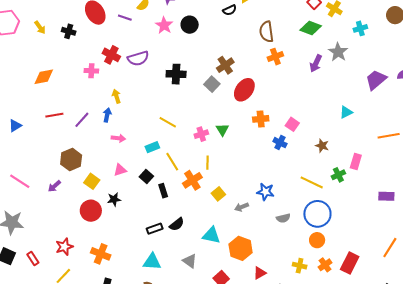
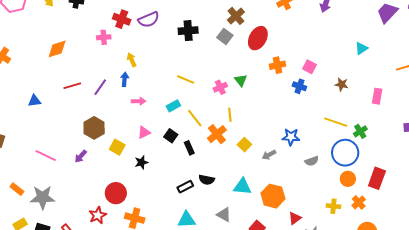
blue triangle: (15, 126) -> (34, 101), turned 32
green cross: (338, 175) -> (360, 131), moved
red circle: (91, 211) -> (116, 193), moved
black semicircle: (177, 224) -> (207, 180), turned 56
red rectangle: (350, 263) -> (377, 178), moved

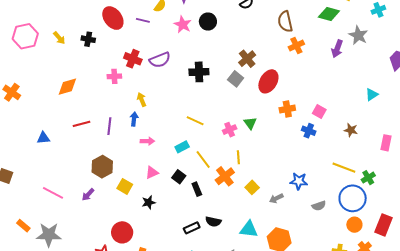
purple line: (100, 87) -> (109, 126), turned -30

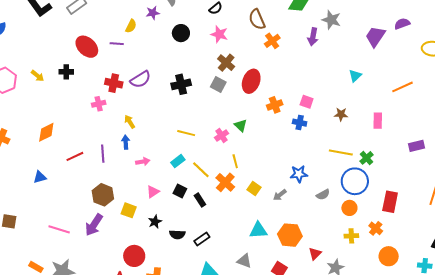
pink star: (183, 25) -> (219, 34), moved
orange diamond: (67, 87) -> (46, 132), moved
purple arrow: (88, 195) -> (94, 225), size x1.6
black semicircle: (213, 222) -> (177, 234), moved
orange circle: (354, 225) -> (349, 208), moved

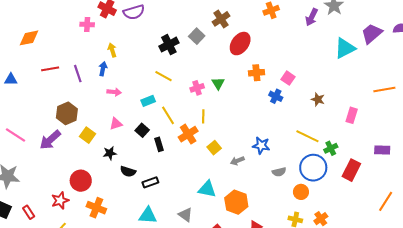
cyan triangle: (355, 76) -> (345, 48), moved, size x1.6
black cross: (181, 84) -> (169, 45), moved, turned -30
gray square: (218, 85) -> (197, 36), moved
purple line: (103, 154) -> (78, 74), turned -30
red rectangle: (390, 202) -> (351, 170), moved

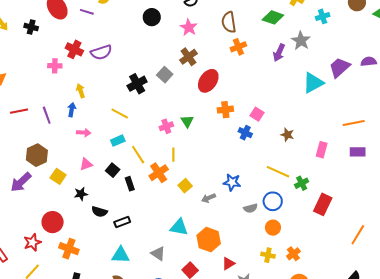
yellow line: (164, 76) -> (120, 114), moved
purple rectangle: (382, 150) -> (358, 152), moved
blue circle: (313, 168) -> (273, 201), moved, size x0.7

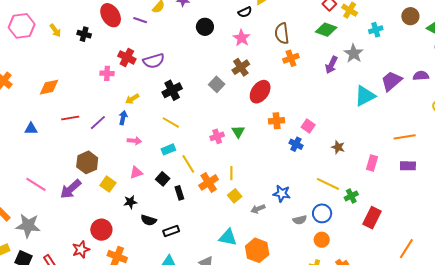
black cross: (137, 84) -> (172, 90), moved
yellow arrow: (81, 91) -> (132, 99), turned -104
purple line: (47, 115) -> (98, 123), turned 66
yellow line: (173, 155) -> (231, 173), moved

